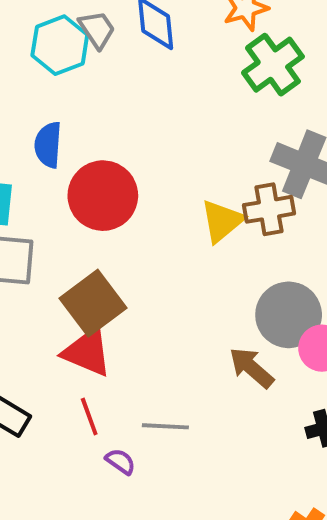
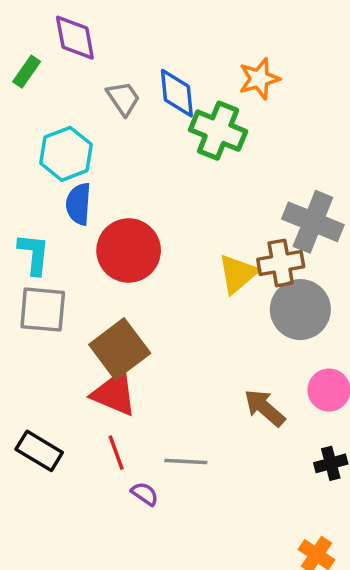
cyan hexagon: (60, 45) -> (66, 154), moved
green cross: (273, 65) -> (218, 131), moved, turned -32
gray circle: (289, 315) -> (300, 310), moved

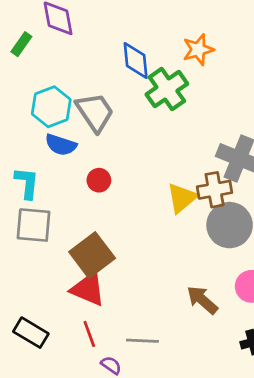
gray trapezoid: (123, 98) -> (95, 112), moved, size x1.5
green cross: (218, 131) -> (167, 89), turned 33
blue semicircle: (79, 204) -> (61, 145), turned -76
red circle: (129, 250) -> (99, 180), size x0.5

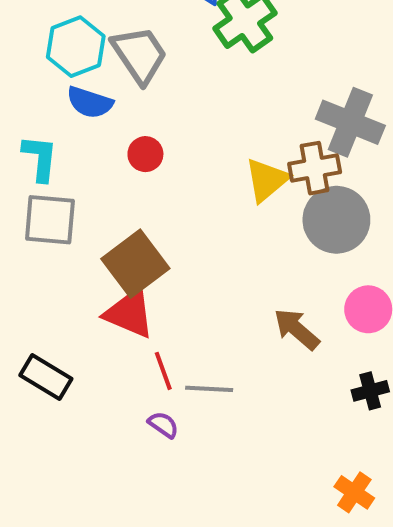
red line: (89, 334) -> (163, 371), moved

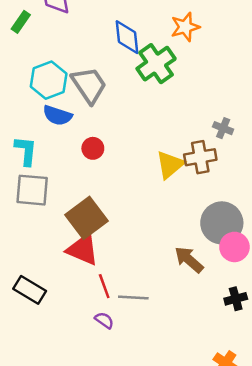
gray cross: (350, 122) -> (223, 128), size x0.5
gray circle: (336, 220) -> (222, 223), moved

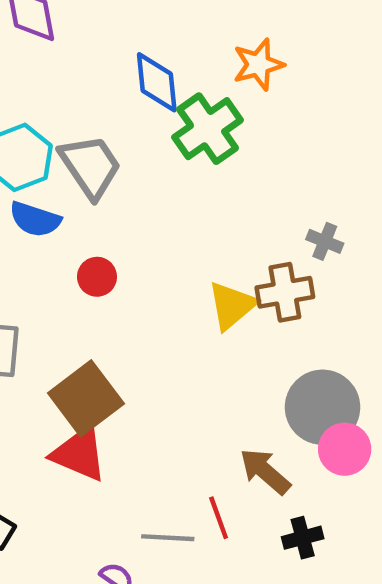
red line: (104, 286) -> (219, 518), moved
black cross: (236, 299) -> (303, 538), moved

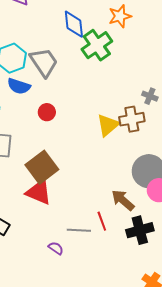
black cross: (303, 538) -> (140, 230), size x1.5

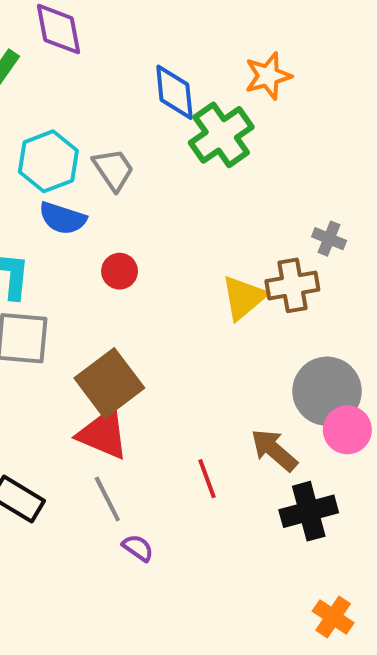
gray trapezoid: (44, 62) -> (113, 169), size x0.7
red line: (102, 221) -> (207, 479), moved
gray line: (79, 230) -> (107, 499), moved, turned 60

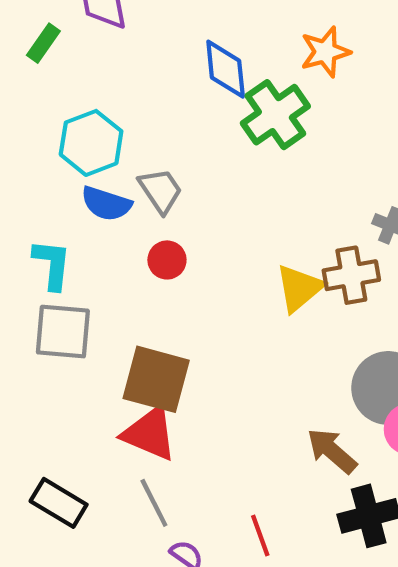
gray trapezoid: (113, 169) -> (160, 191), moved
brown square: (109, 383) -> (156, 379), turned -38
red line: (207, 479) -> (260, 535), moved

